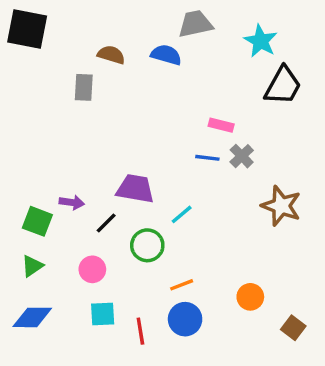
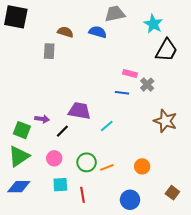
gray cross: (242, 156) -> (147, 85), moved
green circle: (147, 245) -> (87, 162), moved
green triangle: (32, 266) -> (19, 156), size x1.6
orange circle: (250, 297) -> (142, 166), moved
blue circle: (185, 319) -> (130, 200), moved

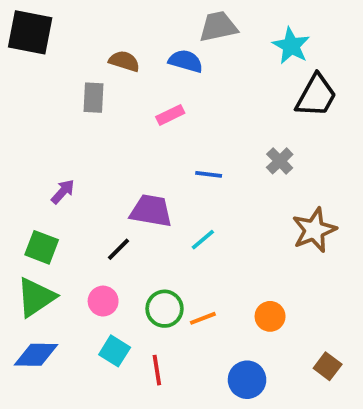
pink rectangle: (130, 73) -> (170, 115), moved, turned -40
blue line: (122, 93) -> (209, 174), moved
purple arrow: (42, 119) -> (63, 192), moved, turned -56
brown star: (165, 121) -> (314, 230), turned 30
cyan square: (60, 185) -> (115, 351), turned 35

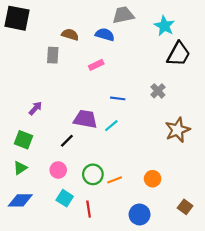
cyan line: (203, 240) -> (111, 126), moved
green triangle: (36, 297) -> (20, 168), size x0.6

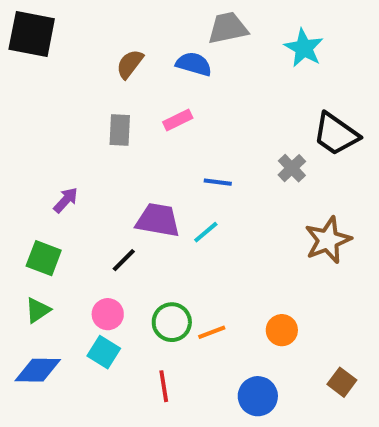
brown semicircle: (70, 35) -> (130, 64), turned -70
black trapezoid: (179, 54) -> (336, 134), moved, turned 96
gray rectangle: (53, 55) -> (120, 130), moved
cyan square: (65, 198) -> (104, 352), moved

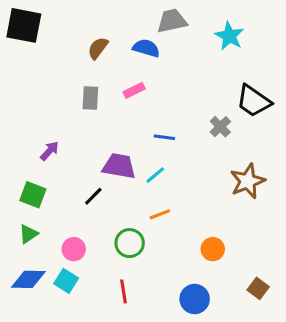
pink circle: (108, 314) -> (74, 249), moved
orange line: (212, 332) -> (160, 214), moved
cyan square: (104, 352) -> (66, 281), moved

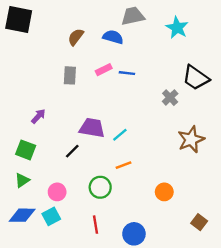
blue line: (164, 137) -> (127, 73), moved
cyan square: (66, 281) -> (51, 216), turned 30
blue circle: (195, 299) -> (134, 234), moved

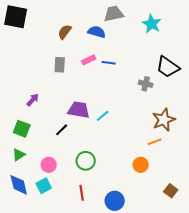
gray cross: (170, 98) -> (146, 84), turned -32
orange line: (123, 165) -> (155, 142), moved
blue diamond: (22, 215) -> (19, 185), turned 75

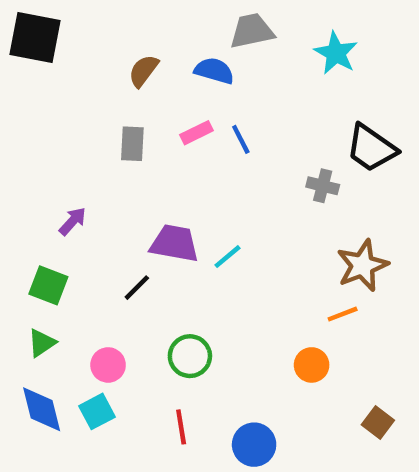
blue line: (109, 63) -> (241, 139), turned 56

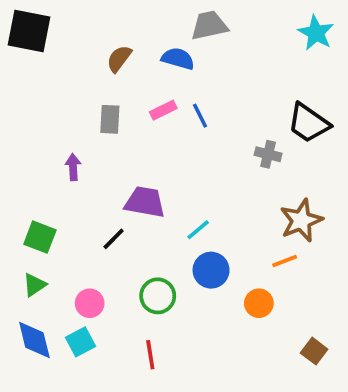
cyan star: (336, 53) -> (316, 33), moved
purple arrow: (73, 221) -> (73, 167), moved, turned -45
cyan line: (228, 257) -> (198, 230), moved
blue circle: (254, 445) -> (211, 270), moved

